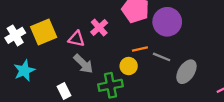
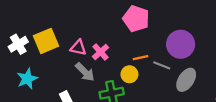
purple circle: (167, 22) -> (181, 44), moved
pink cross: (99, 27) -> (101, 52), moved

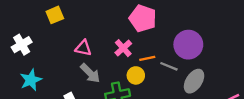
yellow square: (46, 41) -> (55, 15), moved, size x0.7
pink cross: (101, 52) -> (123, 48), moved

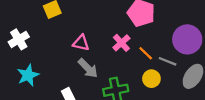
orange line: (147, 58) -> (146, 53), turned 56
yellow circle: (136, 75) -> (151, 79), moved

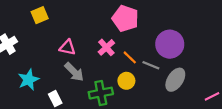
cyan star: (28, 75) -> (29, 80), moved
yellow circle: (151, 79) -> (126, 81), moved

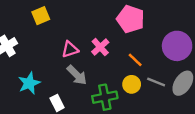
pink triangle: (67, 47) -> (70, 49), turned -30
pink cross: (106, 47) -> (100, 47), moved
gray line: (151, 65) -> (156, 82), moved

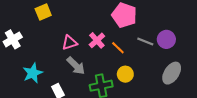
purple circle: (177, 46) -> (166, 39), size x0.7
orange line: (135, 60) -> (118, 48), moved
gray line: (156, 82) -> (145, 41), moved

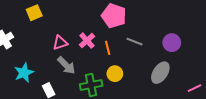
purple circle: (166, 39) -> (172, 43), moved
orange line: (118, 48) -> (108, 48), turned 32

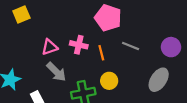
pink cross: (87, 41) -> (79, 45), turned -35

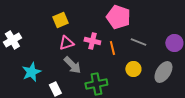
yellow square: (21, 14) -> (60, 20), moved
yellow circle: (109, 81) -> (133, 69), moved

